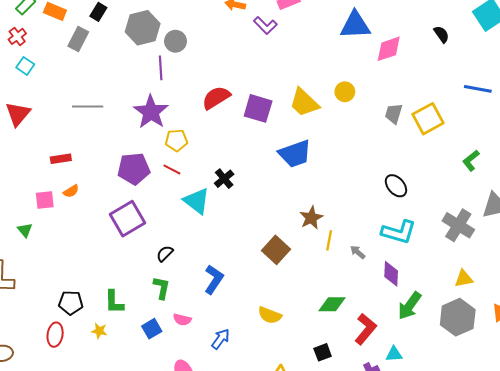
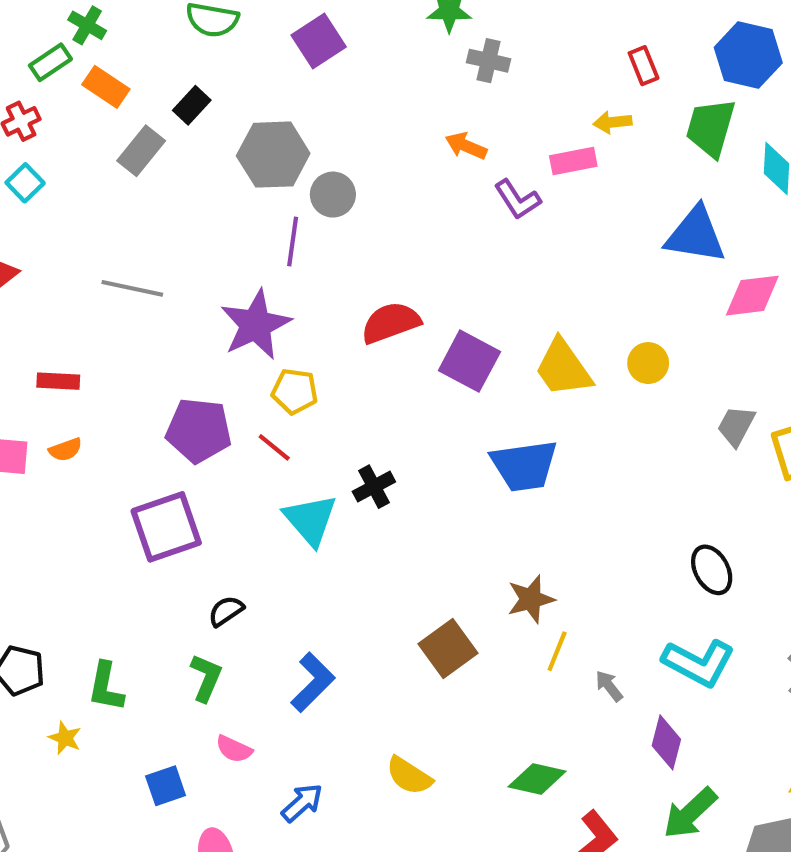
blue square: (152, 329) -> (166, 786), moved

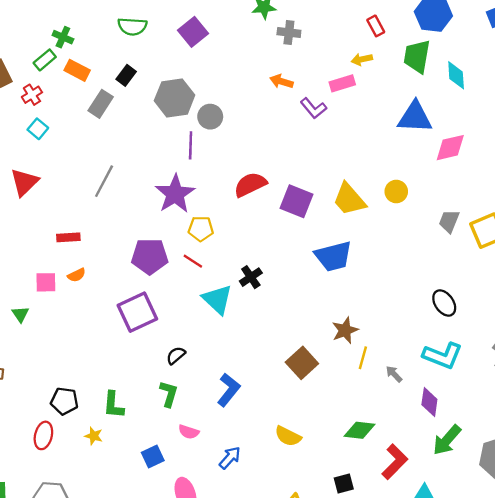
gray line: (132, 288) -> (104, 181), turned -68

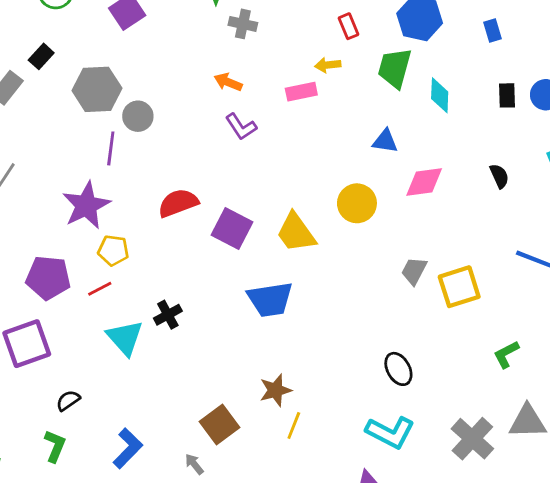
purple L-shape: (313, 108) -> (241, 127), moved
blue triangle: (415, 117) -> (385, 141), size x0.6
yellow circle: (396, 192) -> (357, 203), moved, size x1.4
red line: (193, 261) -> (100, 289), turned -66
gray arrow: (394, 374) -> (194, 464), moved

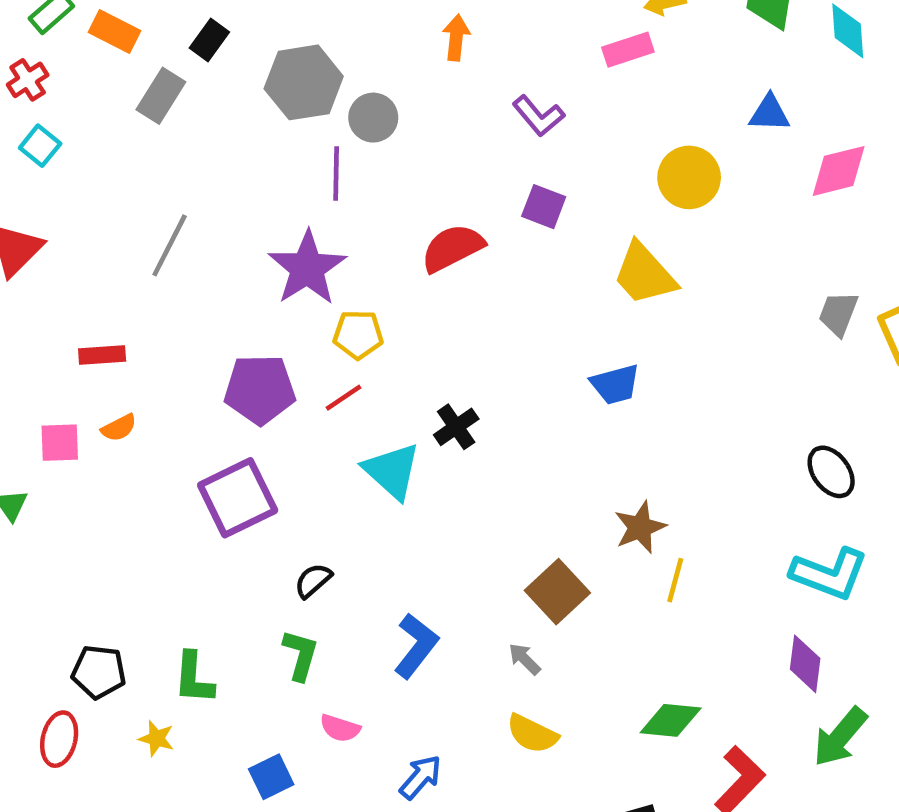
orange arrow: (228, 82) -> (456, 38), moved, turned 80
yellow circle: (357, 203) -> (689, 177), moved
purple square: (232, 229) -> (544, 207), moved, size x0.7
blue trapezoid: (270, 299) -> (615, 384), size x0.7

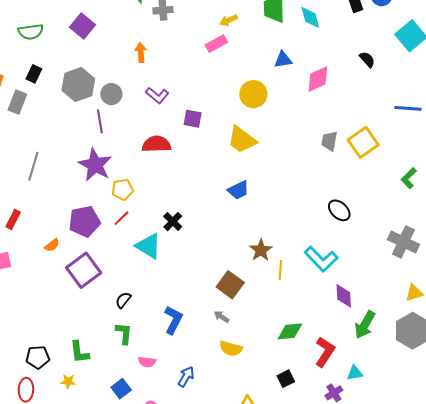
purple L-shape: (539, 116) -> (157, 95), moved
red semicircle: (452, 248) -> (156, 144), turned 36
red rectangle: (102, 355) -> (13, 219), turned -48
orange semicircle: (119, 428) -> (52, 245), moved
cyan L-shape: (829, 574) -> (321, 259), moved, turned 36

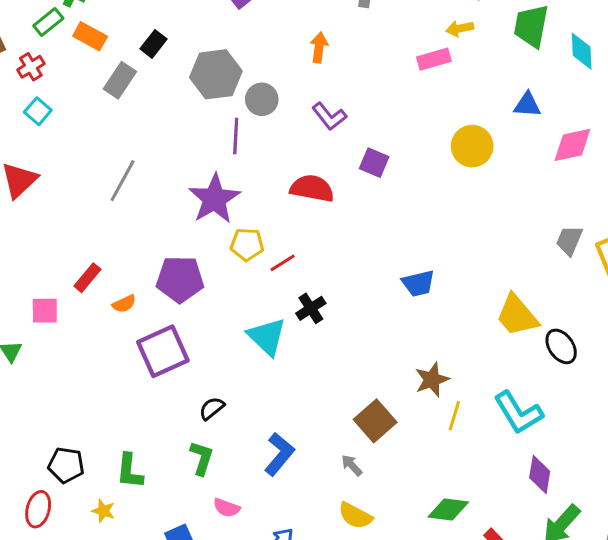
yellow trapezoid: (242, 140) -> (517, 315), moved
red line: (121, 218) -> (283, 263), moved
red rectangle: (13, 219) -> (87, 278), moved

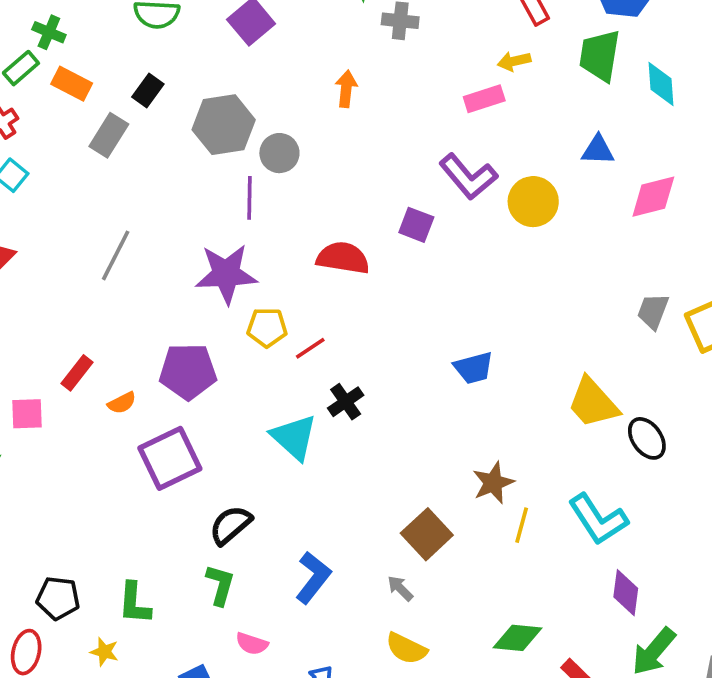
purple L-shape: (329, 116) -> (468, 177), moved, size x1.4
purple star: (214, 199) -> (226, 274), turned 30
black semicircle: (212, 408) -> (230, 525), size x1.4

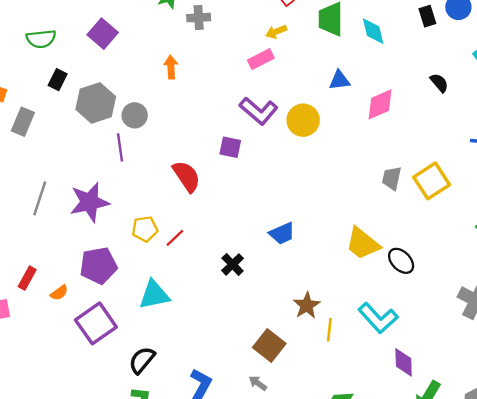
black rectangle: (148, 91) -> (58, 80), moved
red semicircle: (343, 258) -> (186, 176), turned 56
purple star: (226, 274) -> (89, 202), moved
black cross: (346, 402) -> (233, 264), moved
cyan triangle: (294, 437) -> (154, 295), moved, turned -44

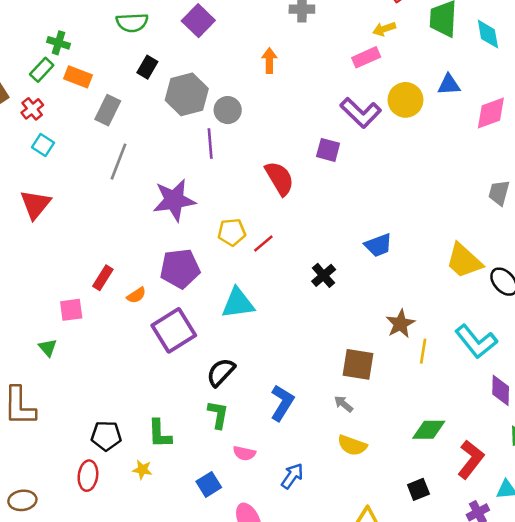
yellow circle: (303, 120) -> (406, 100), moved
gray line: (40, 198) -> (118, 162), moved
brown square: (269, 346) -> (358, 364), turned -32

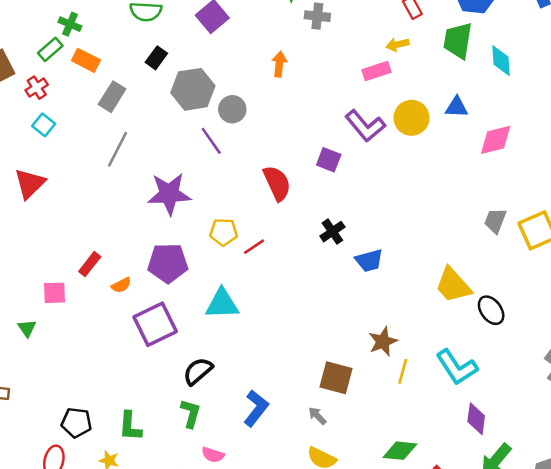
purple line: (210, 143) -> (211, 141), turned -36
black cross: (324, 275) -> (332, 232), moved

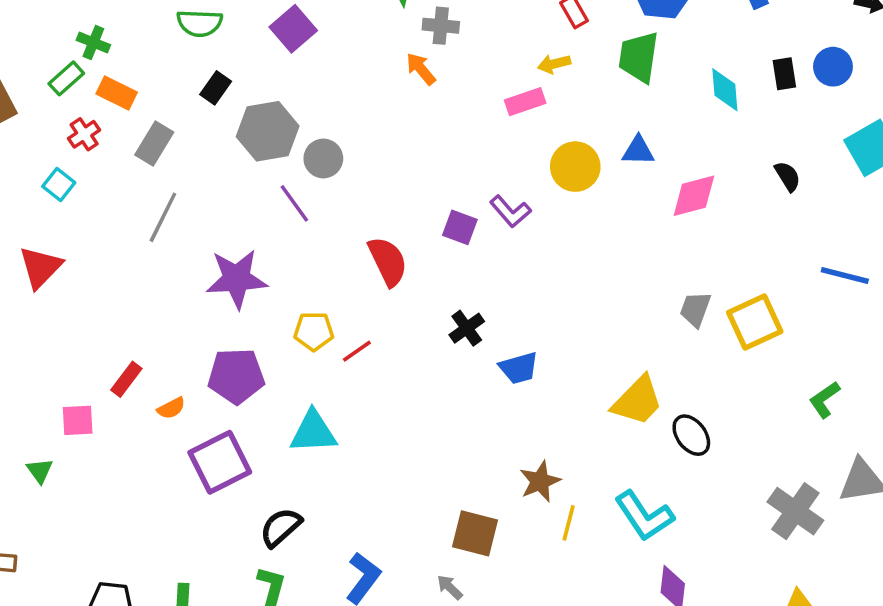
cyan diamond: (501, 61) -> (725, 90), moved
orange arrow: (279, 64) -> (421, 69), moved, turned -45
red cross: (37, 88) -> (84, 134), moved
purple L-shape: (365, 126) -> (510, 211), moved, size x0.7
yellow trapezoid: (453, 285) -> (637, 401), turned -93

